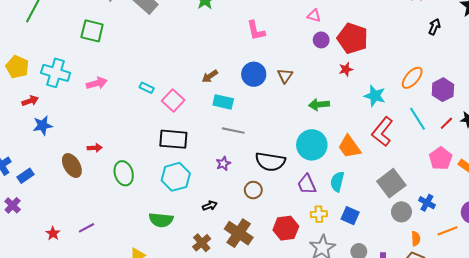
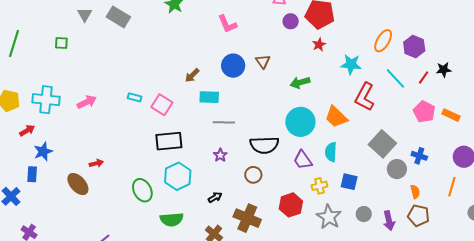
green square: (92, 31) -> (61, 43), moved, size x0.6
green ellipse: (124, 173) -> (142, 190), moved
blue rectangle: (25, 176) -> (32, 174), moved, turned -42
orange line: (447, 231) -> (452, 187), moved, turned -42

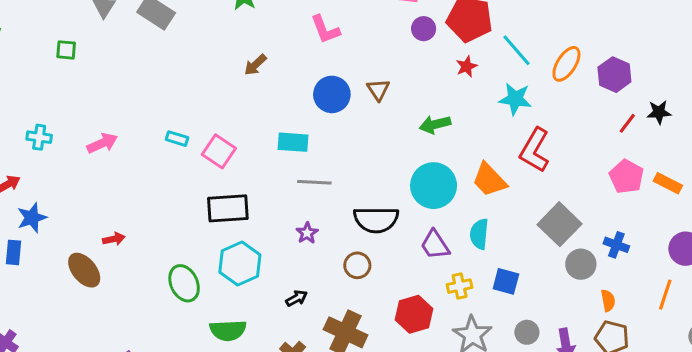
brown arrow: (192, 75) -> (255, 65), moved
cyan line: (395, 78) -> (517, 50), moved
cyan cross: (46, 100) -> (39, 137), size x0.6

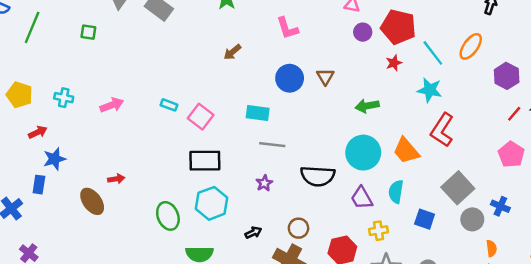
orange ellipse: (566, 64) -> (471, 46), moved
brown circle: (357, 265) -> (299, 228), moved
blue square: (506, 281) -> (425, 219), moved

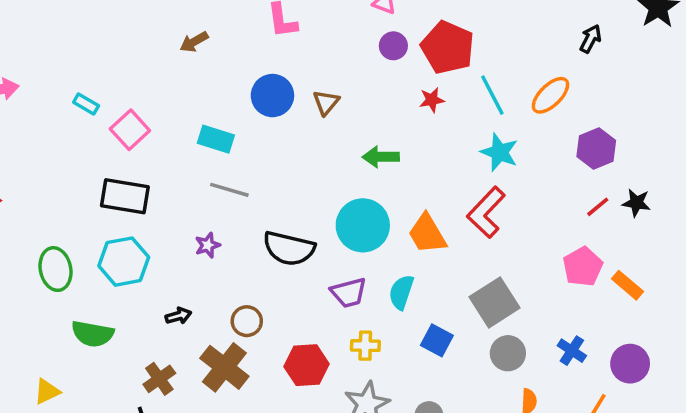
cyan star: (430, 90) -> (499, 152), moved
purple trapezoid: (362, 198) -> (349, 293), turned -85
blue cross: (500, 206) -> (572, 351), moved

